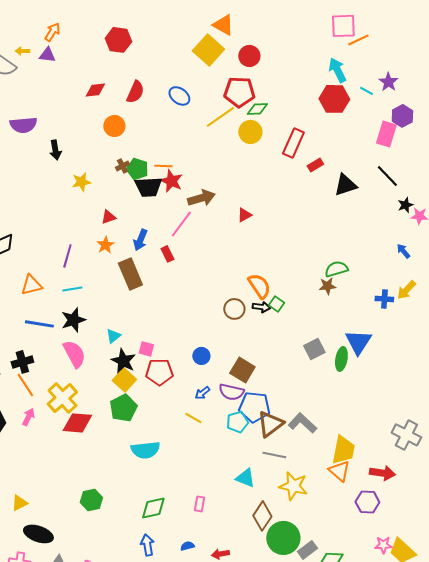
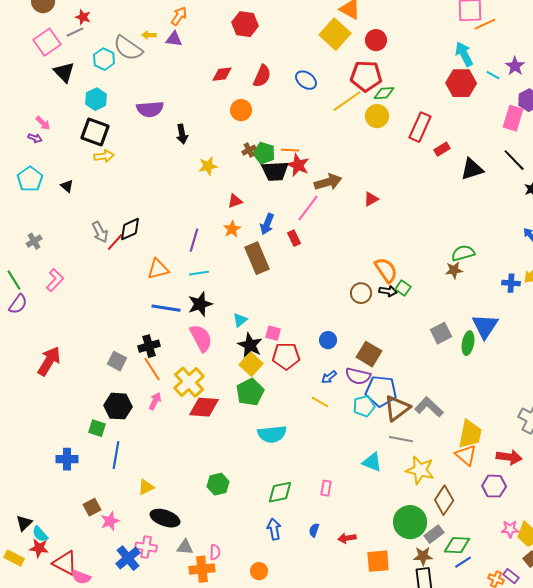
brown diamond: (262, 516) -> (444, 500), moved
blue semicircle: (187, 546) -> (314, 530), turned -56

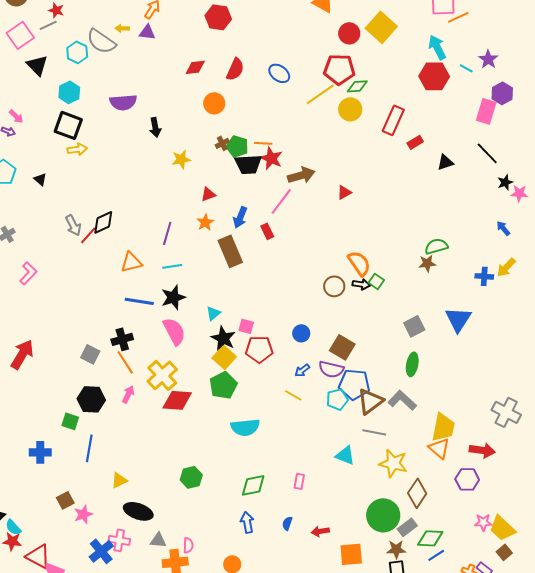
yellow square: (335, 34) -> (381, 27), moved
black triangle: (472, 169) -> (445, 162), size x0.7
green ellipse: (468, 343) -> (412, 364), moved

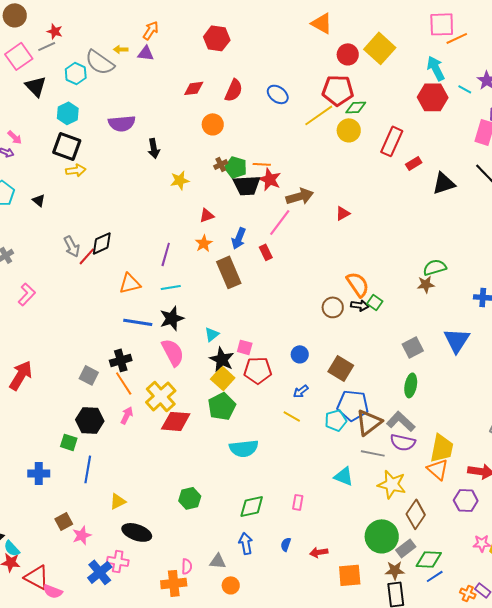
black triangle: (445, 162) -> (444, 183), size x1.4
purple semicircle: (331, 369) -> (403, 442), moved
gray triangle: (158, 540) -> (218, 561), moved

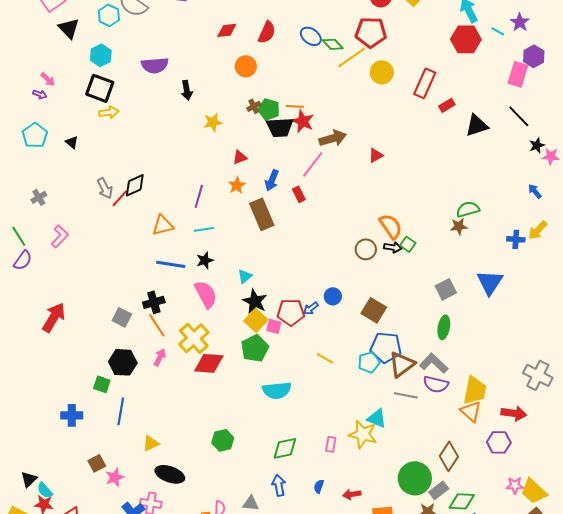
green diamond: (356, 107) -> (333, 44), moved, turned 50
black star: (172, 318) -> (205, 260), size x0.7
pink square: (245, 347) -> (274, 326), moved
blue arrow: (301, 391) -> (311, 308), moved
yellow star: (392, 484) -> (363, 434), moved

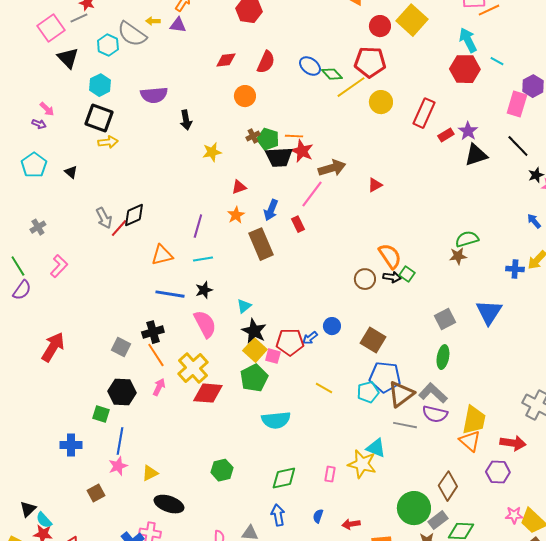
purple star: (520, 22) -> (468, 131), moved
pink star: (115, 477) -> (118, 466), moved

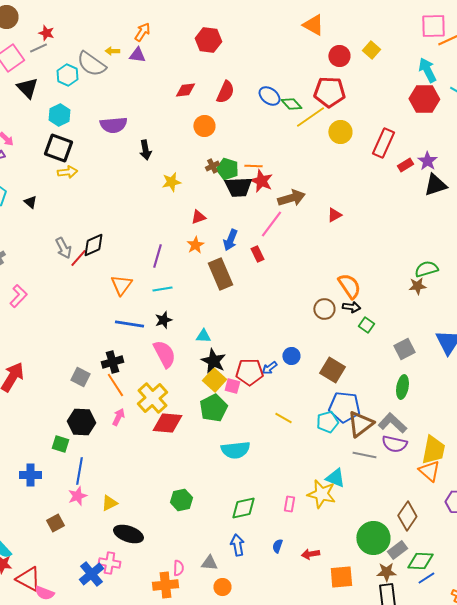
yellow square: (412, 20) -> (371, 50), size x0.6
orange triangle: (162, 255) -> (121, 285), turned -40
green square: (407, 274) -> (366, 325), moved
cyan triangle: (244, 306) -> (203, 336), turned 42

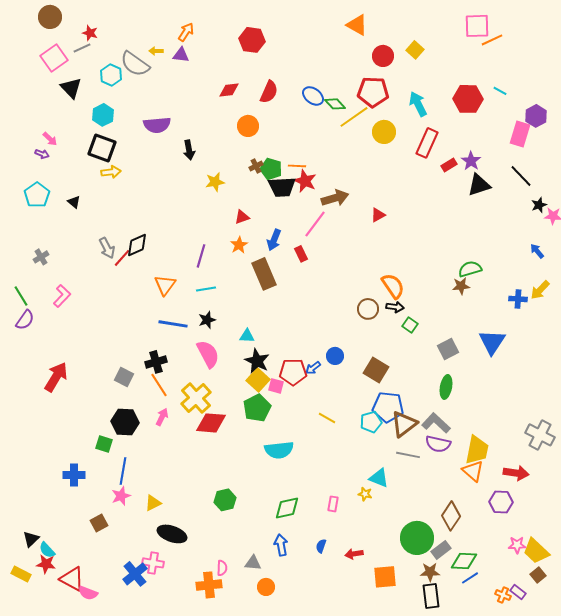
cyan arrow: (427, 70) -> (418, 104), moved
yellow star: (321, 494) -> (365, 494), size x0.5

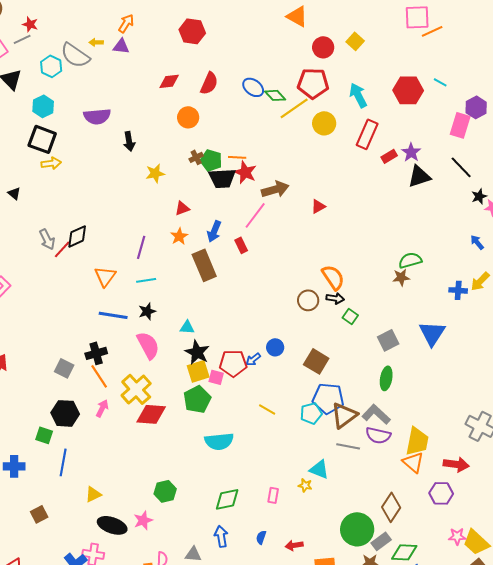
yellow square: (258, 380) -> (198, 371), turned 30
pink star: (121, 496) -> (143, 520), moved

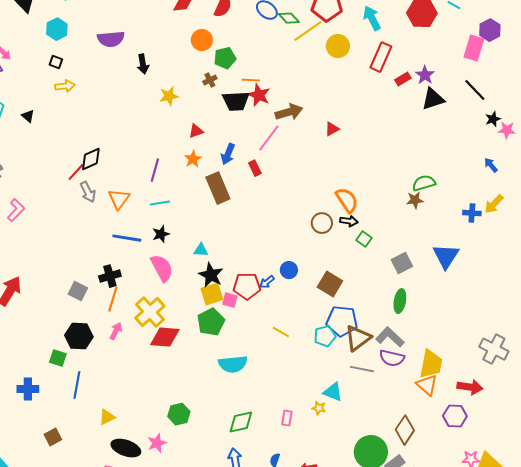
black square: (42, 139) -> (56, 62), size x0.5
green pentagon: (211, 160) -> (225, 58), moved, turned -30
gray arrow: (47, 239) -> (88, 192), moved
orange line: (99, 376) -> (113, 299), turned 50

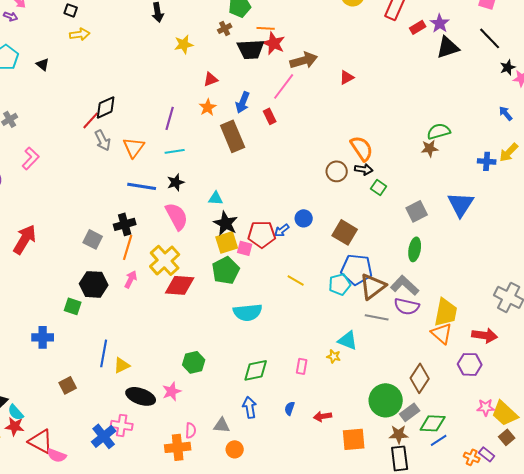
blue line: (77, 385) -> (104, 353), moved

